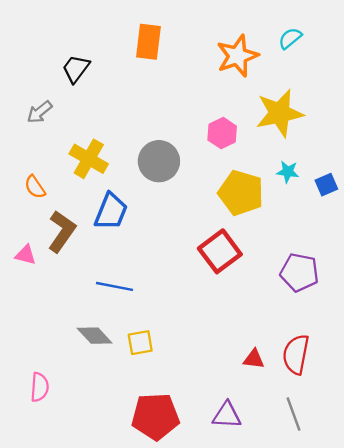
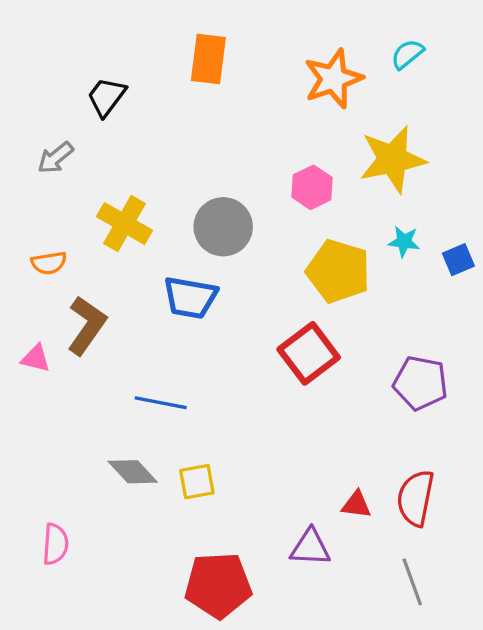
orange semicircle: (35, 187) -> (49, 263), turned -65
blue trapezoid: (111, 212) -> (190, 297), moved, turned 78
purple triangle: (227, 415) -> (310, 547), moved

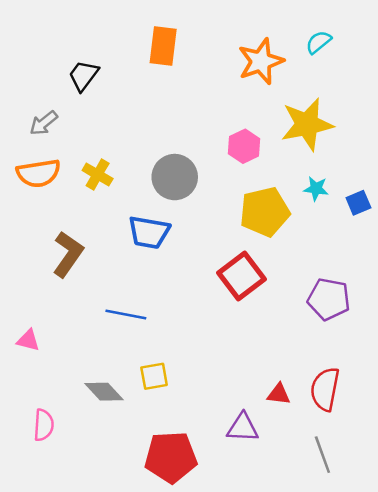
yellow cross: (125, 223) -> (98, 174), size x0.7
orange semicircle: (49, 263) -> (38, 173), moved, size x1.6
yellow pentagon: (338, 271) -> (265, 212), turned -30
pink triangle: (36, 358) -> (28, 340), moved
gray diamond: (133, 472) -> (104, 392), moved

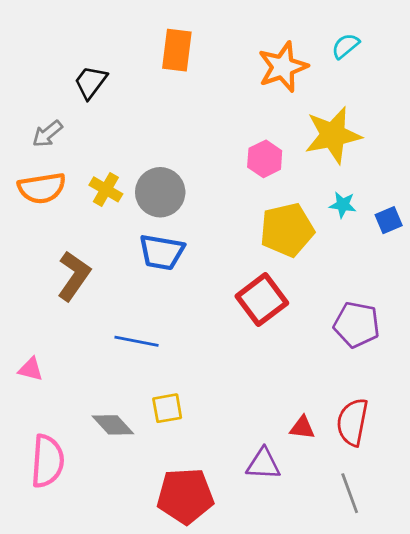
gray circle: (175, 177) -> (160, 192), moved
pink semicircle: (44, 425) -> (47, 461), size x1.5

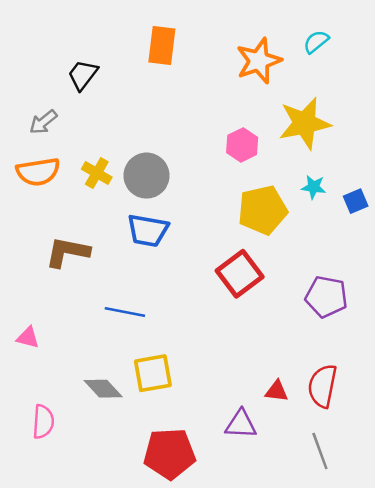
brown L-shape: (74, 276) -> (67, 252), turned -114
yellow square: (167, 408) -> (153, 373), size x1.4
pink semicircle: (47, 461) -> (43, 422), size x0.7

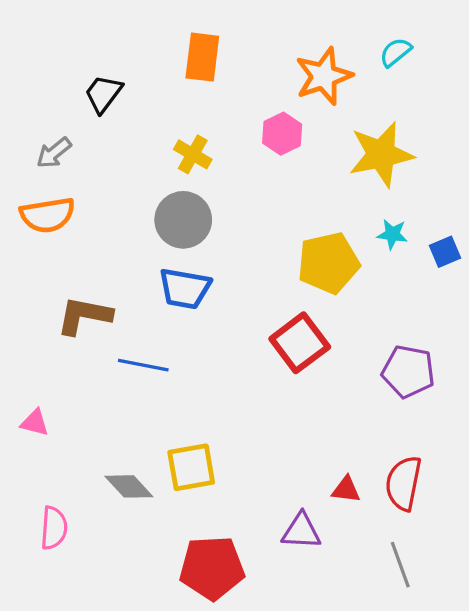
pink hexagon: (242, 145) -> (282, 134), moved
yellow cross: (97, 173) -> (193, 154), moved
blue line: (125, 312) -> (143, 365), moved

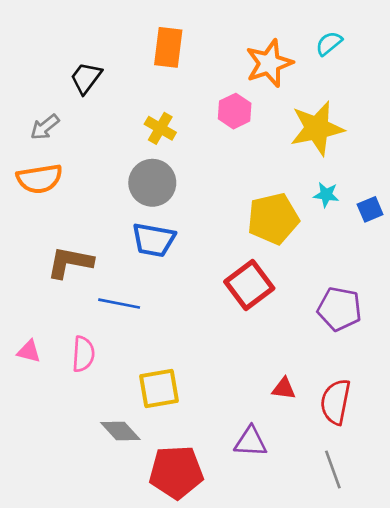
gray diamond: (129, 486) -> (120, 431), moved
red triangle: (346, 490) -> (284, 389), moved
pink semicircle: (54, 528) -> (83, 354), moved

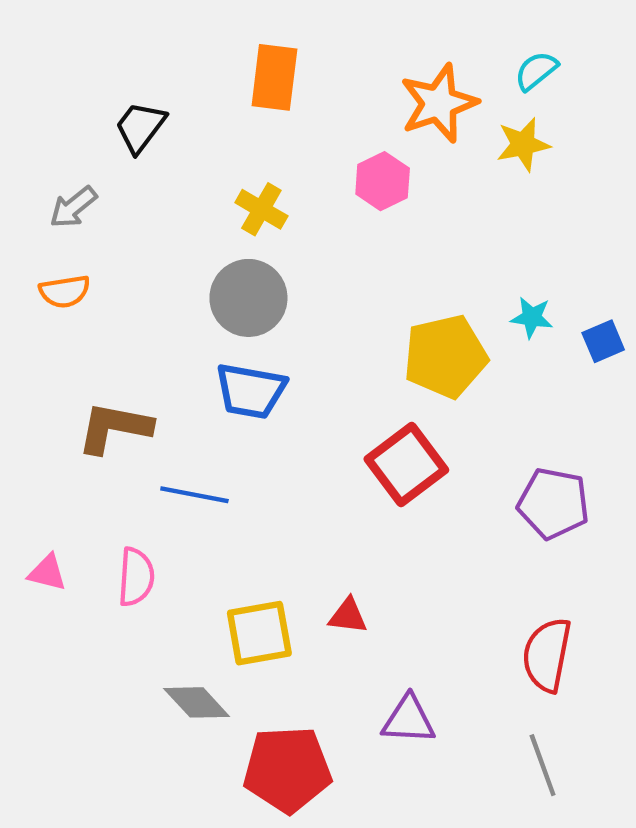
yellow star: (317, 128) -> (523, 144), moved, size x0.6
orange semicircle: (39, 179) -> (65, 291), size x0.7
red triangle: (284, 389) -> (348, 616), moved

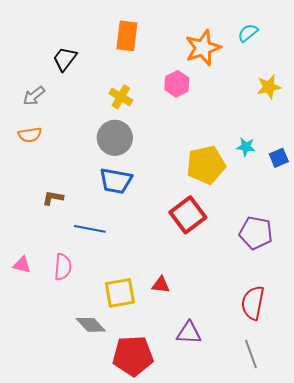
yellow star: (523, 144) -> (269, 87), moved
brown L-shape: (114, 428) -> (53, 198), size x0.6

